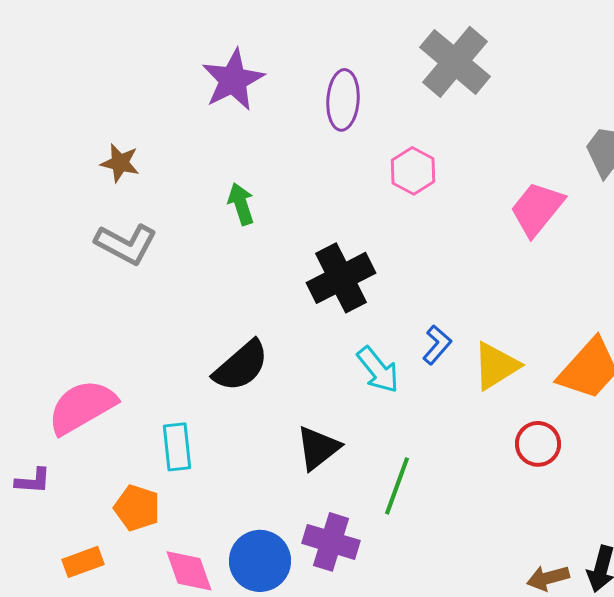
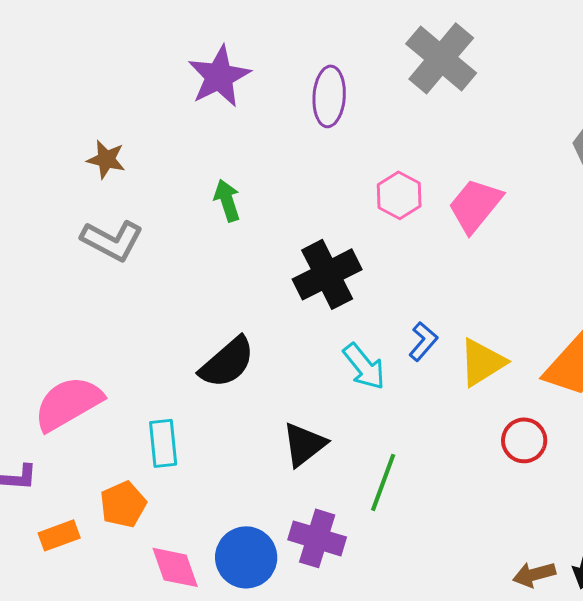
pink hexagon: (413, 171) -> (399, 195), moved
pink trapezoid: (537, 209) -> (475, 205), moved
orange pentagon: (137, 508) -> (123, 504), turned 30
orange rectangle: (83, 562) -> (59, 535), moved

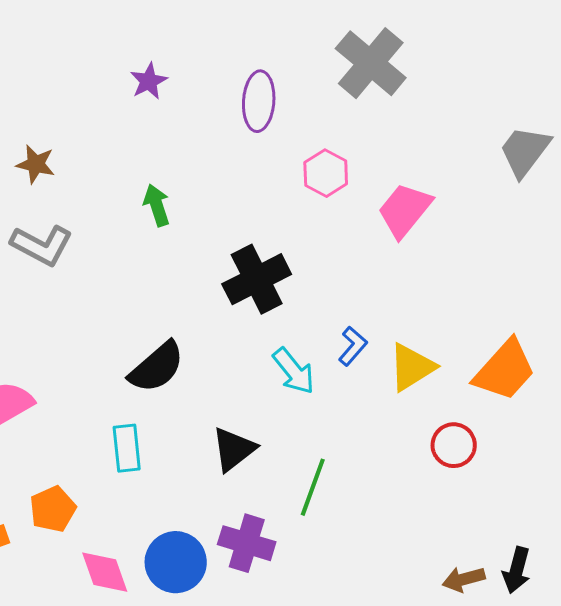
purple star: (219, 76) -> (149, 81), size x0.6
pink hexagon: (399, 195) -> (326, 173), moved
cyan rectangle: (163, 443) -> (127, 448), moved

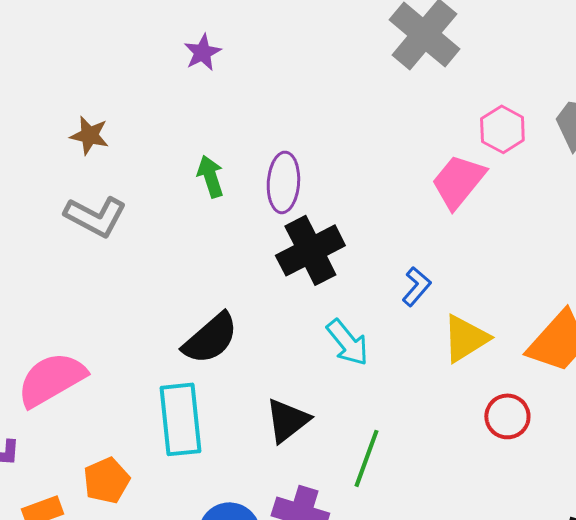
purple ellipse: (259, 101) -> (283, 182), moved
pink hexagon: (326, 173) -> (502, 129), moved
blue L-shape: (353, 346) -> (416, 286), moved
cyan rectangle: (127, 448) -> (180, 419), size x1.5

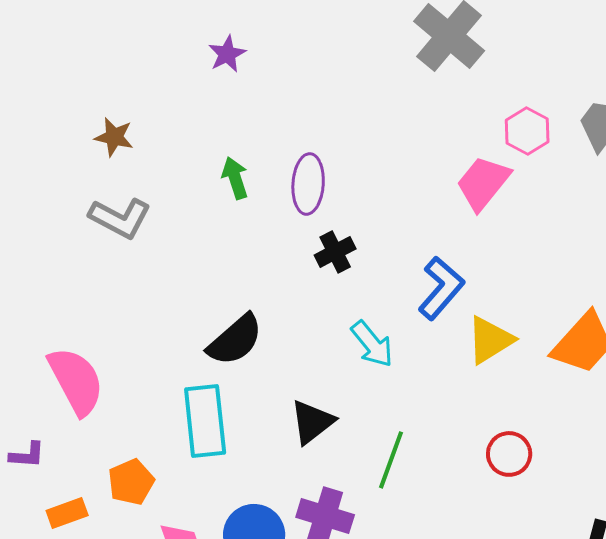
black cross: (310, 250) -> (335, 252), size x0.6
blue L-shape: (416, 286) -> (441, 288), size x1.6
pink semicircle: (51, 379) -> (76, 381), turned 92
red circle: (507, 416) -> (509, 454), moved

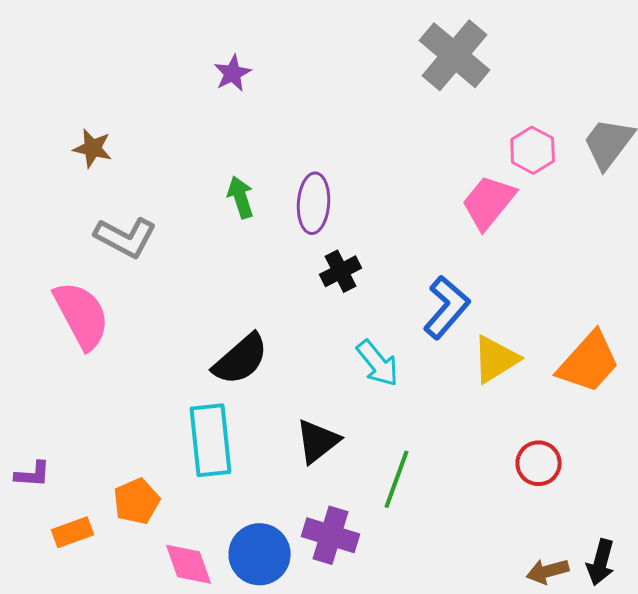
brown star: (114, 137) -> (93, 148), moved
pink semicircle: (76, 381) -> (82, 315), moved
red circle: (509, 454) -> (539, 463), moved

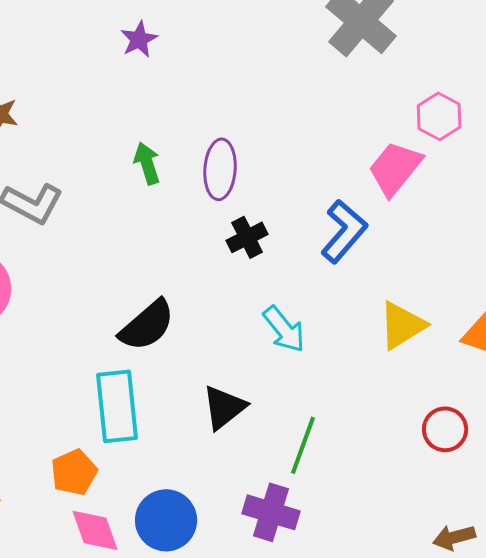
blue L-shape: (447, 307) -> (344, 231), moved
orange pentagon: (137, 501) -> (74, 472), moved
purple cross: (331, 535) -> (271, 512), moved

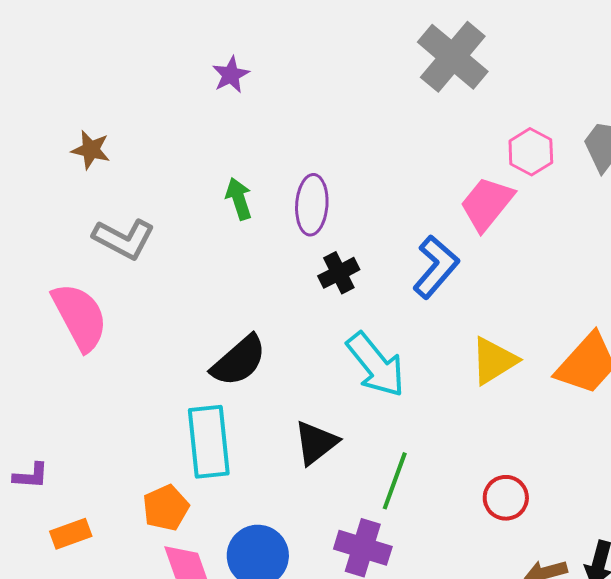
cyan arrow: (284, 329) -> (376, 365), size x1.4
red circle: (445, 429) -> (506, 498), moved

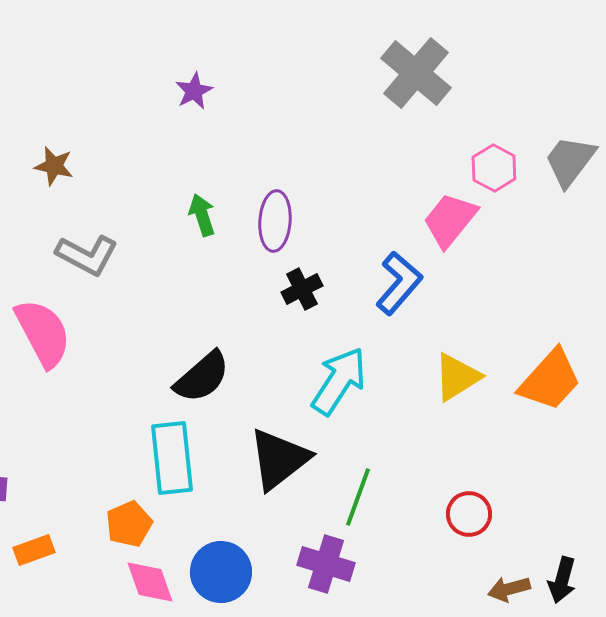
cyan arrow: (376, 365) -> (339, 381), turned -108
black triangle: (316, 443) -> (279, 459), size x1.4

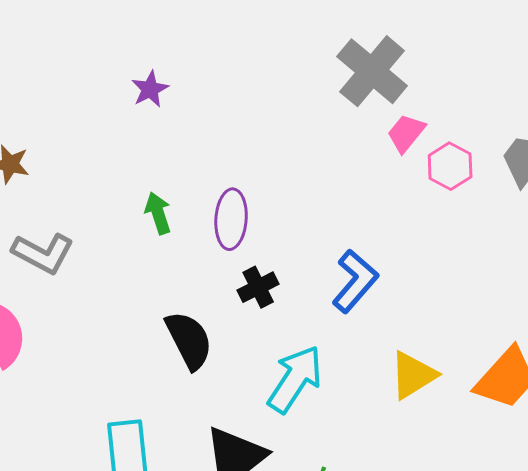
pink trapezoid: (450, 220) -> (406, 133), moved, size x0.7
black semicircle: (202, 377) -> (189, 340), moved, turned -76

